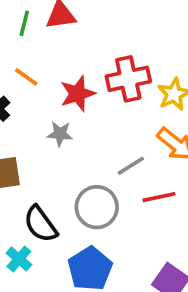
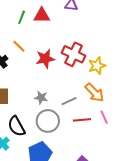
red cross: (128, 79) -> (74, 54), turned 30
gray star: (60, 134) -> (41, 98), moved

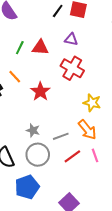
red cross: (74, 54) -> (72, 68), moved
red star: (45, 59) -> (40, 91), turned -30
yellow star: (97, 66) -> (92, 103), turned 30
red line: (82, 120) -> (72, 156), turned -36

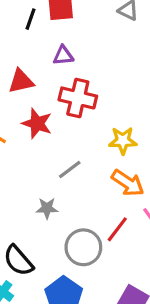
red star: (40, 91) -> (37, 123), moved
gray line: (61, 136) -> (70, 170), moved
gray circle: (38, 155) -> (83, 247), moved

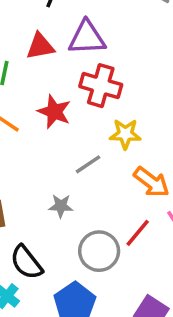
purple triangle: (63, 56) -> (87, 38), size x1.6
red triangle: (21, 81) -> (40, 46), moved
yellow star: (123, 141) -> (125, 134), moved

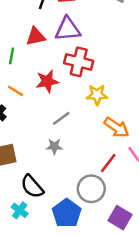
red star: (54, 112) -> (47, 81), turned -30
gray line: (88, 164) -> (61, 118), moved
gray circle: (99, 251) -> (91, 189), moved

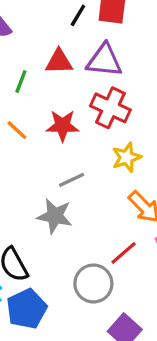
yellow star: (97, 95) -> (126, 157), turned -30
gray star: (54, 146) -> (55, 216), size x1.5
blue pentagon: (67, 213) -> (27, 309), moved

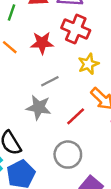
red line: (123, 253) -> (76, 116), moved

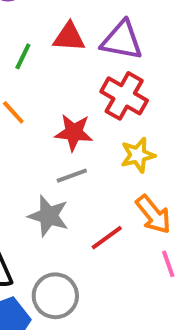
red star: (42, 43) -> (74, 132), moved
gray circle: (68, 155) -> (55, 296), moved

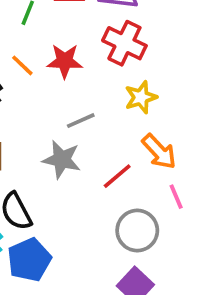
red star: (74, 132) -> (65, 61), moved
gray circle: (55, 296) -> (137, 231), moved

